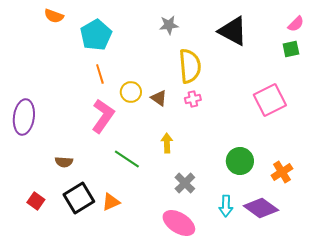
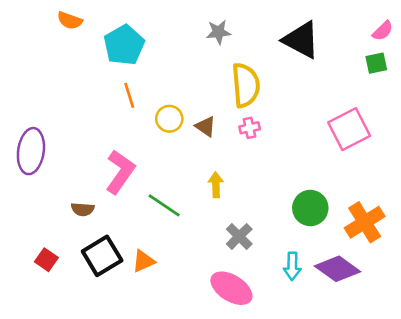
pink L-shape: (103, 116) -> (120, 172), moved
orange cross: (282, 172) -> (365, 222), size x1.4

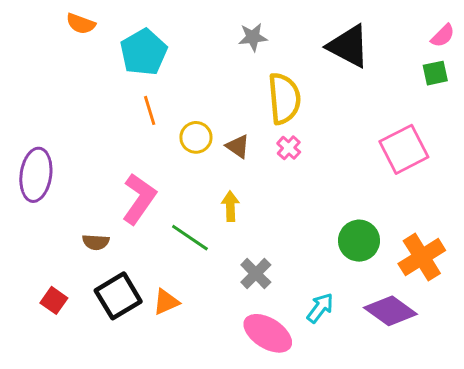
pink cross: (250, 128) -> (289, 148), turned -36
yellow arrow: (216, 185) -> (230, 206), moved
gray cross: (239, 236) -> (256, 274), moved
cyan arrow: (292, 266) -> (320, 308), moved, turned -144

